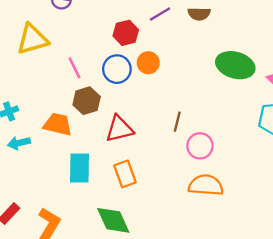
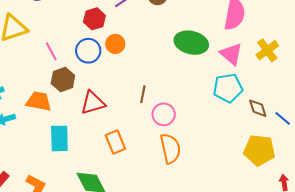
orange rectangle: (125, 174) -> (115, 142), moved
orange semicircle: (206, 185) -> (170, 148), turned 76

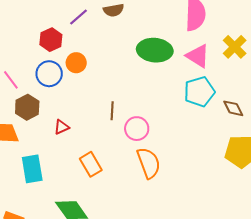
red triangle: (93, 103) -> (62, 127), size x0.6

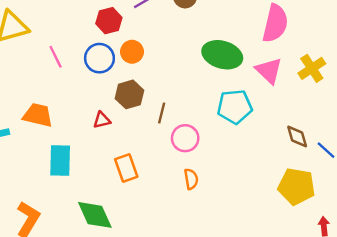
cyan pentagon: (199, 92) -> (235, 107), moved
brown hexagon: (27, 107) -> (129, 94), moved
orange semicircle: (149, 163) -> (191, 179), size x0.6

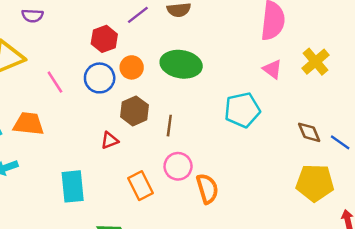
green ellipse: (222, 55) -> (181, 64), moved
pink triangle: (269, 71) -> (272, 69), size x0.7
orange trapezoid: (38, 115) -> (29, 124), moved
pink circle: (185, 138) -> (178, 166), moved
orange semicircle: (191, 179) -> (207, 189), size x1.4

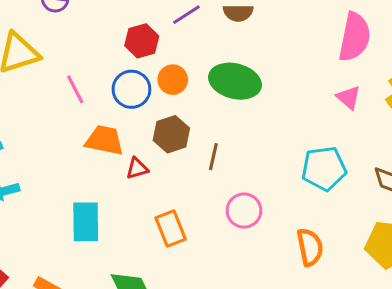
cyan pentagon: (242, 110) -> (324, 168), moved
orange trapezoid: (29, 124) -> (104, 140), moved
pink circle: (178, 166) -> (244, 211), moved
orange semicircle: (207, 189) -> (310, 247), moved

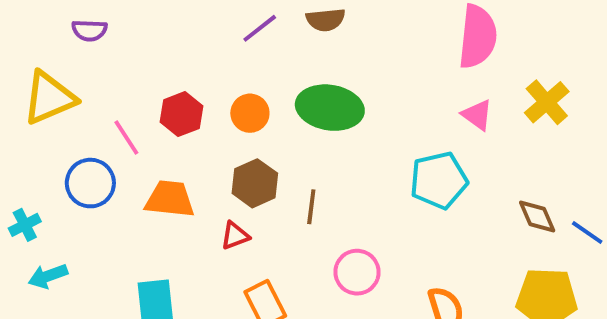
red hexagon: (142, 41) -> (181, 114), moved
blue circle: (131, 89) -> (90, 183), moved
red triangle: (137, 168) -> (235, 236), moved
cyan pentagon: (324, 168) -> (439, 180), moved

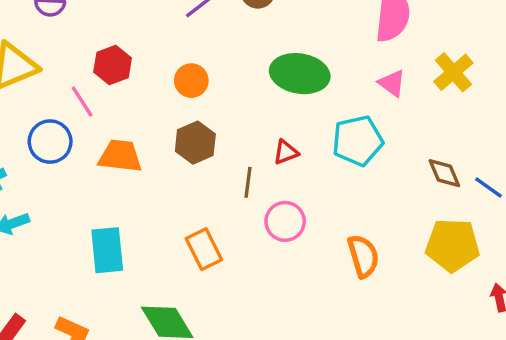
green ellipse: (330, 108) -> (300, 74), moved
red hexagon: (181, 114) -> (113, 65), moved
brown line: (311, 207) -> (248, 182), moved
red triangle: (235, 236) -> (286, 152), moved

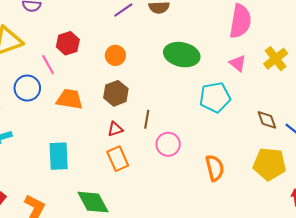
red triangle: (286, 152) -> (115, 129), moved

